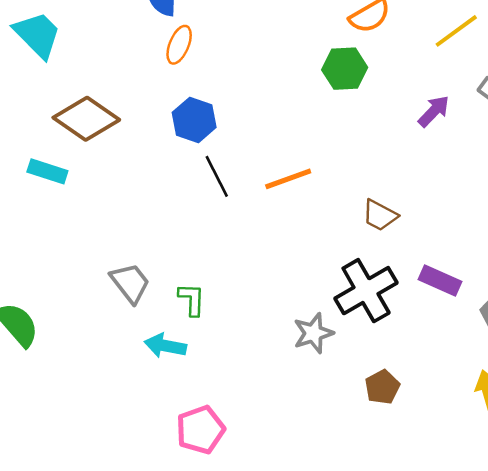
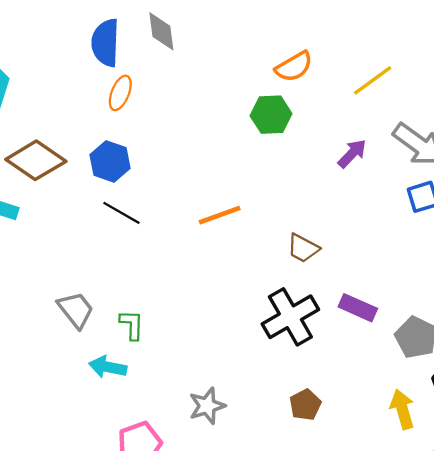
blue hexagon: (194, 120) -> (110, 161), moved
black line: (217, 176) -> (121, 213), moved, turned -33
gray star: (313, 333) -> (207, 406), moved

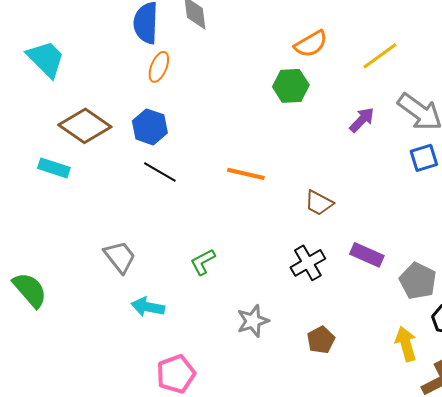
orange line: (220, 215) -> (246, 174), turned 33
black cross: (290, 317) -> (308, 263), size x0.7
green L-shape: (132, 325) -> (203, 262), moved, turned -120
gray star: (207, 406) -> (253, 321), moved

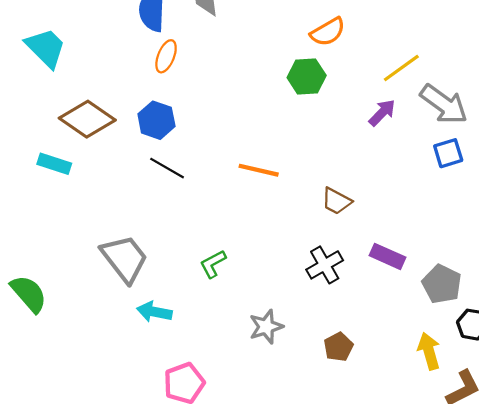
yellow line: (380, 56) -> (401, 68), moved
gray trapezoid: (120, 257) -> (125, 259), size x1.4

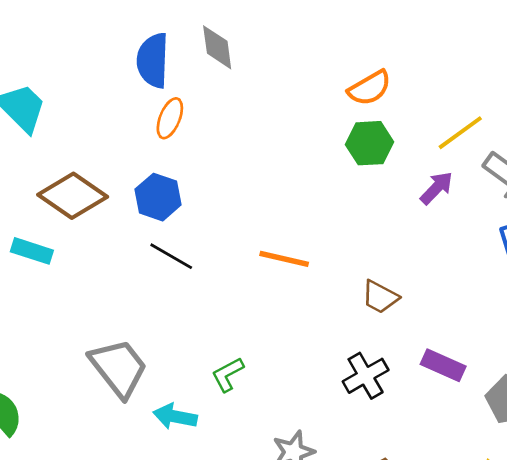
green hexagon: (307, 77) -> (370, 143), moved
cyan arrow: (154, 312) -> (175, 416), moved

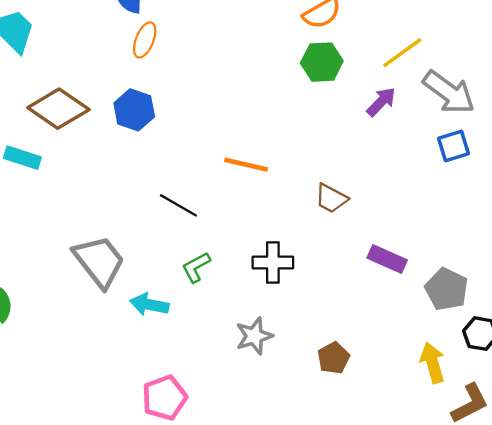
black line: (171, 256) -> (178, 205), moved
black cross: (366, 376) -> (273, 262), moved, turned 30

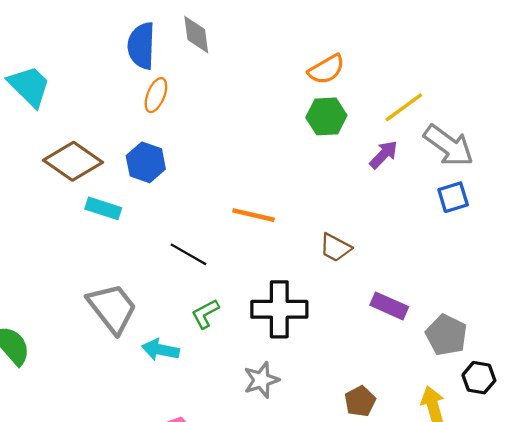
cyan rectangle: (22, 158) -> (103, 208), moved
black cross: (273, 262) -> (279, 309), size x1.4
brown pentagon: (333, 358) -> (360, 401), moved

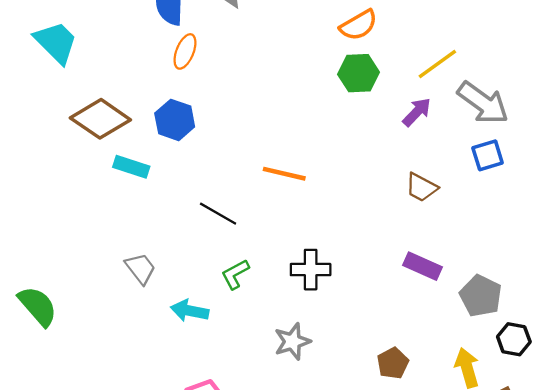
brown trapezoid: (335, 248) -> (421, 187), moved
gray trapezoid: (112, 308) -> (140, 268), size x0.6
black cross: (279, 309) -> (311, 270), size x0.7

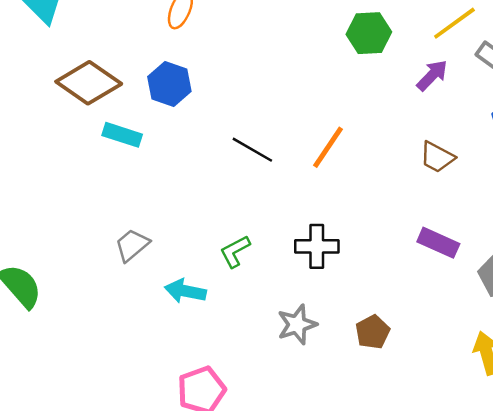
orange line: (284, 174) -> (328, 147), moved, turned -69
black line: (218, 214) -> (252, 150), moved
gray trapezoid: (140, 268) -> (132, 245), turned -92
brown pentagon: (393, 363) -> (373, 332), moved

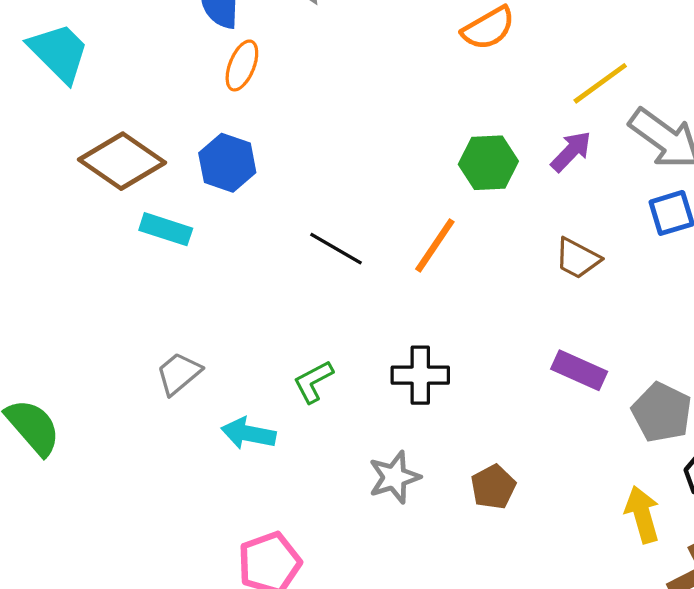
green hexagon: (369, 33) -> (488, 163), moved

